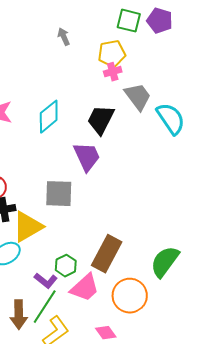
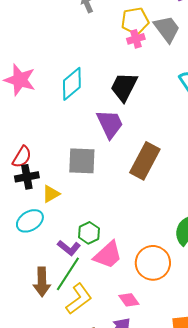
gray trapezoid: (138, 97) -> (167, 29), moved
yellow triangle: (28, 227) -> (51, 194), size x0.6
brown rectangle: (107, 254) -> (145, 161), moved

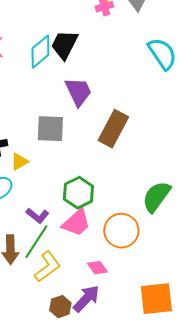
black trapezoid: (124, 87) -> (64, 45), moved
green hexagon: (89, 233) -> (78, 193), moved, size x1.4

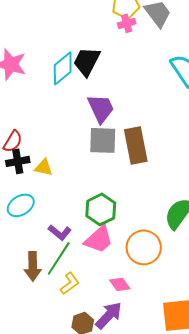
gray square: (50, 129) -> (103, 140), moved
brown rectangle: (113, 129) -> (136, 145), turned -39
yellow triangle: (19, 162) -> (44, 167), moved, turned 42
yellow L-shape: (47, 267) -> (70, 283), size x0.7

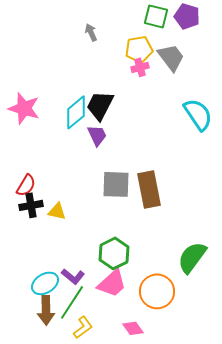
purple trapezoid: (101, 108) -> (97, 135), moved, size x0.7
cyan ellipse: (21, 205) -> (45, 283), moved

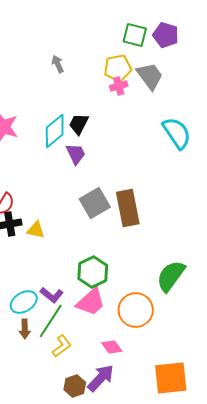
gray arrow: (91, 32) -> (58, 64), moved
black trapezoid: (100, 105) -> (79, 124), size x0.7
gray square: (116, 184) -> (95, 203), turned -32
brown arrow: (46, 310) -> (25, 329), size x0.7

